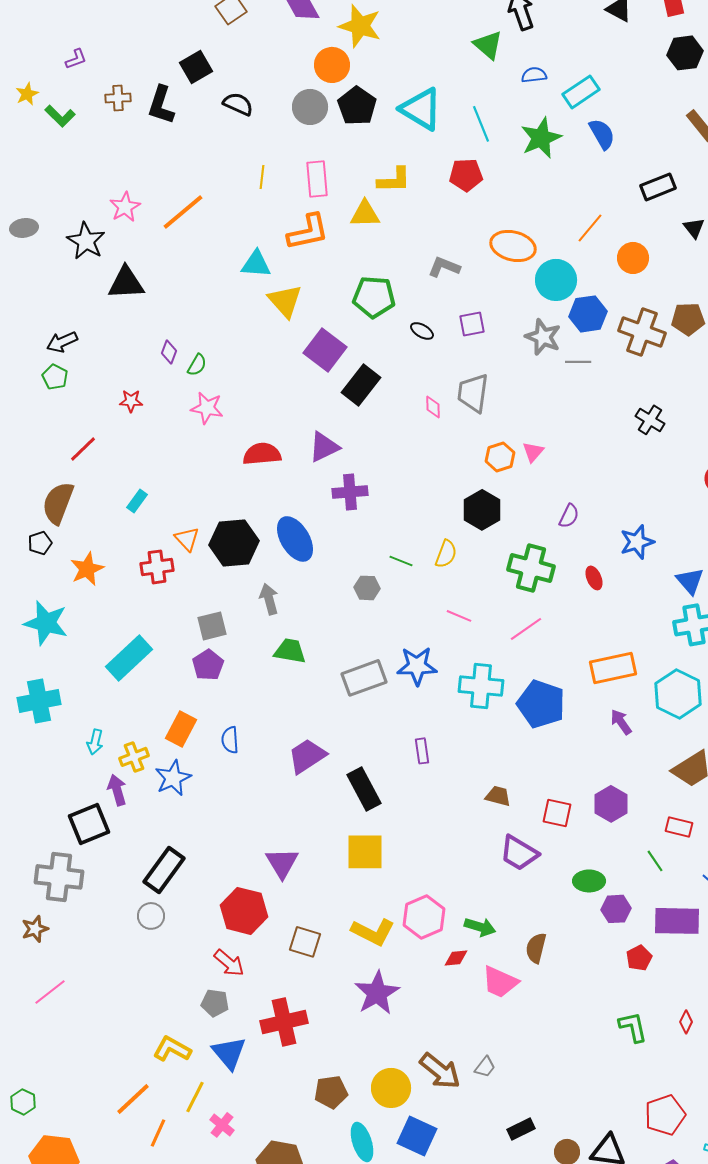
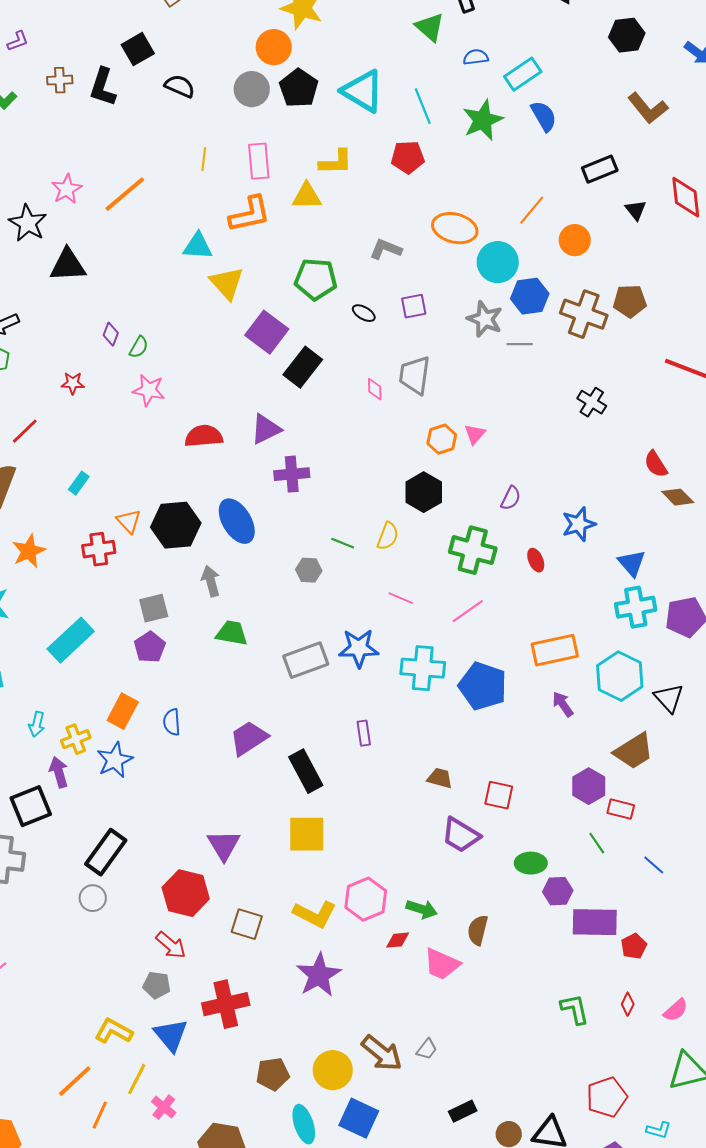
purple hexagon: (611, 804) -> (589, 786), moved
purple rectangle: (677, 921) -> (595, 922), moved
red pentagon: (639, 958) -> (634, 946), moved

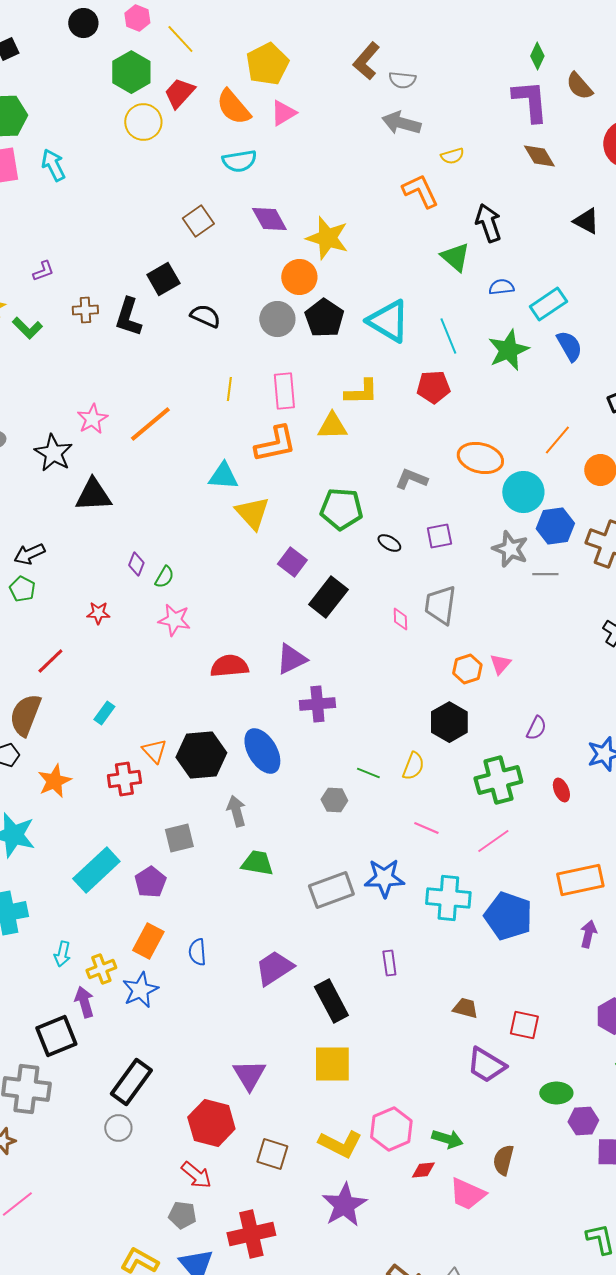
purple square: (267, 332) -> (292, 562), size x0.7
green cross: (473, 550) -> (498, 780), turned -30
purple pentagon: (150, 647) -> (150, 882), moved
purple arrow: (563, 704) -> (588, 934), turned 48

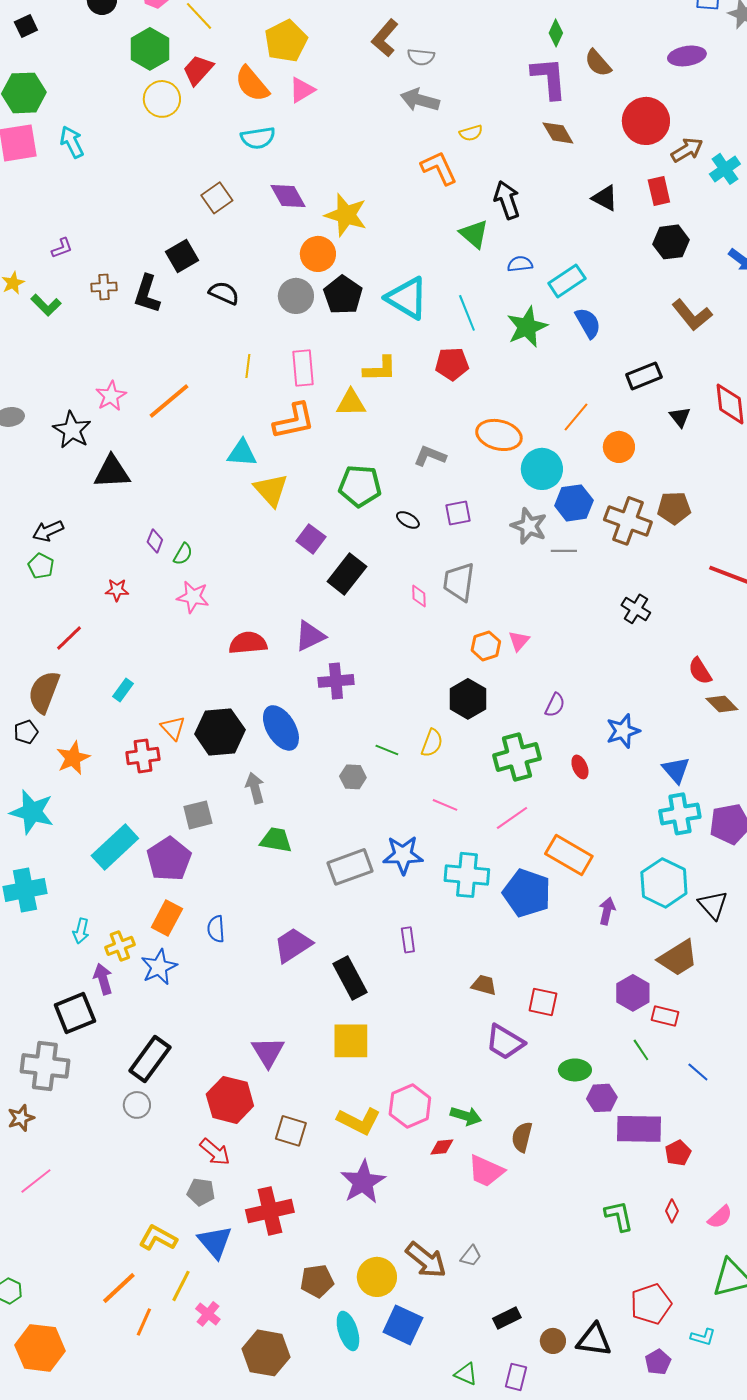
orange rectangle: (580, 880) -> (569, 855), moved, turned 42
purple pentagon: (150, 882) -> (169, 859), size x1.4

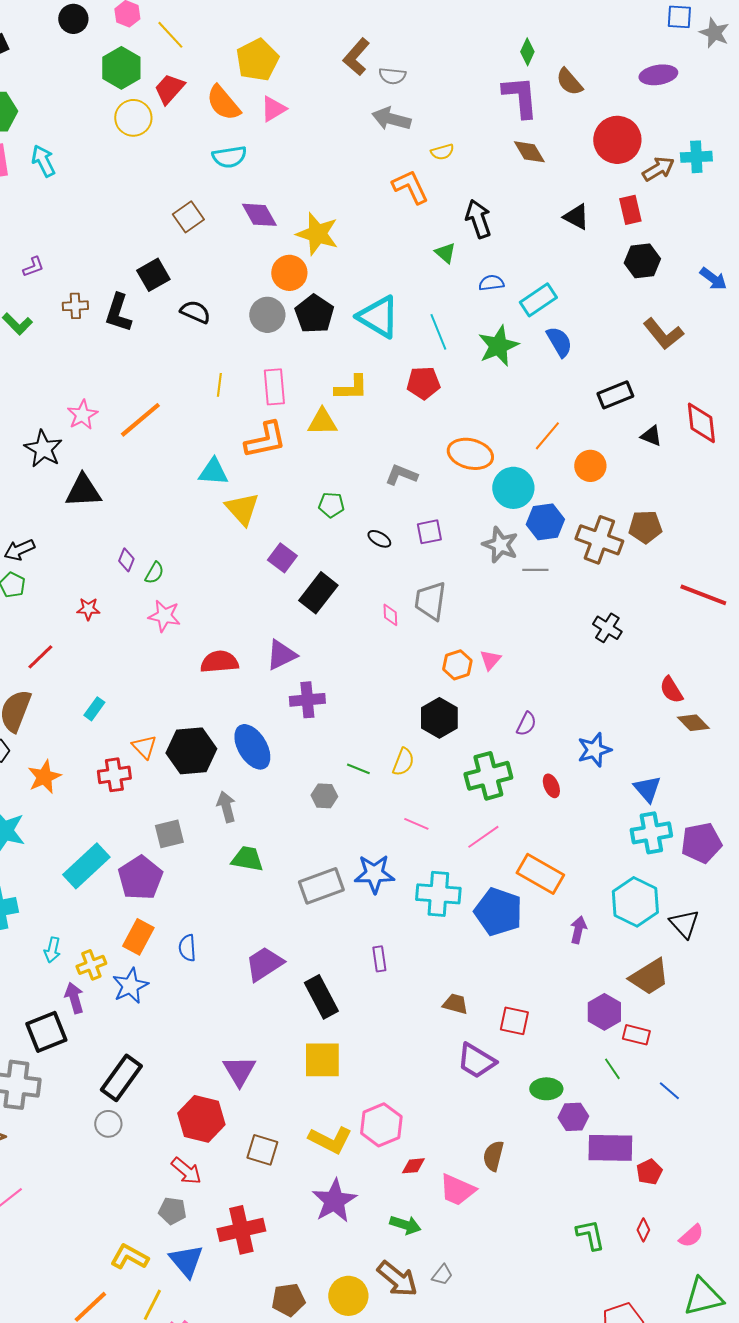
cyan cross: (725, 169) -> (696, 157), moved, turned 32
green triangle: (474, 234) -> (445, 253), size x0.7
black triangle: (680, 417) -> (651, 436), turned -30
green pentagon: (360, 486) -> (331, 505), size x0.6
green arrow: (466, 1116) -> (405, 1225), moved

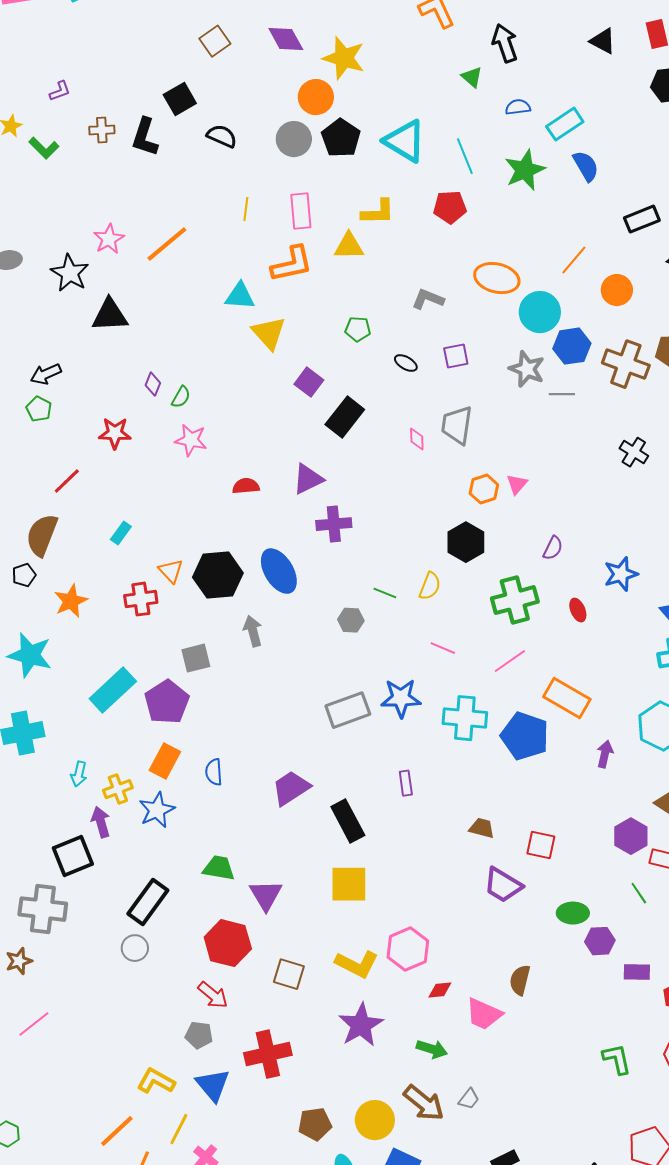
red star: (88, 609) -> (115, 433), size x1.4
red semicircle: (219, 662) -> (246, 486), size x0.7
green trapezoid: (247, 859) -> (219, 868), moved
purple rectangle: (610, 1148) -> (637, 972), size x0.6

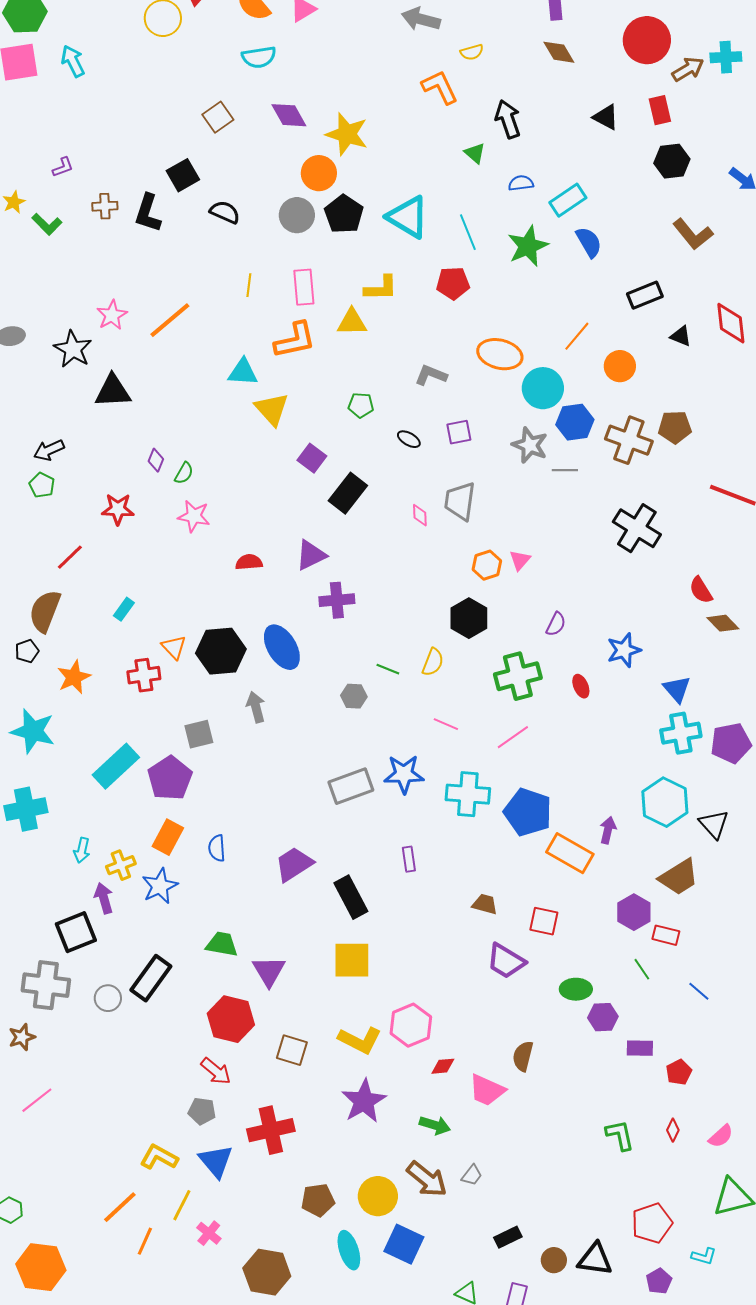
black cross: (634, 452) -> (637, 528), size x1.6
orange rectangle: (567, 698) -> (570, 853), moved
gray circle: (135, 948) -> (108, 998), moved

